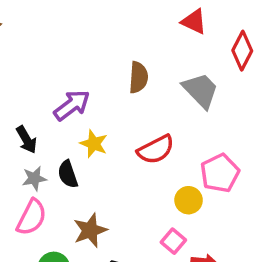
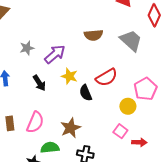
brown semicircle: (138, 77) -> (94, 35), turned 84
black arrow: (27, 140) -> (39, 83), moved
black semicircle: (68, 174) -> (86, 93), moved
gray star: (34, 178) -> (27, 48), moved

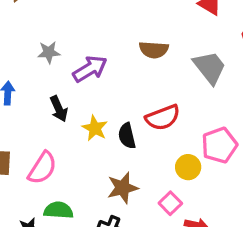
yellow star: (69, 76) -> (95, 128), moved
brown star: (71, 128) -> (123, 188), moved

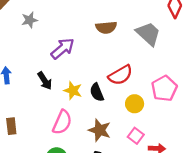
gray star: (49, 52) -> (30, 20), moved
yellow circle: (188, 167) -> (135, 104), moved
pink semicircle: (42, 168) -> (62, 122), moved
brown star: (123, 188) -> (100, 130), turned -30

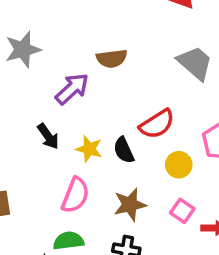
gray star: (30, 20) -> (23, 50), size x1.5
brown semicircle: (106, 27) -> (112, 59), moved
brown star: (100, 130) -> (130, 205), turned -30

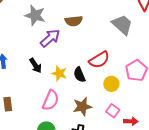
gray star: (23, 50) -> (35, 15), moved, turned 30

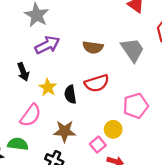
brown semicircle: (74, 21) -> (93, 47), moved
yellow circle: (111, 84) -> (113, 129), moved

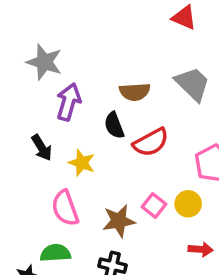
purple arrow: (47, 45) -> (69, 102), turned -35
black semicircle: (70, 94) -> (114, 125), moved
pink semicircle: (31, 115) -> (65, 208), turned 135
pink square: (98, 145) -> (154, 205), moved

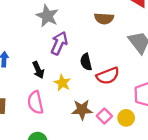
brown semicircle: (135, 92) -> (104, 19), moved
pink semicircle: (65, 208) -> (35, 102), moved
brown star: (119, 221) -> (82, 110), moved

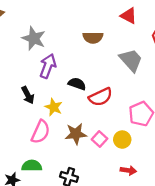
black semicircle: (86, 62) -> (77, 84), turned 126
pink semicircle: (35, 102) -> (41, 132), moved, turned -140

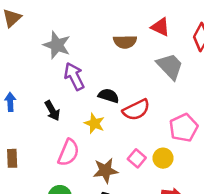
red triangle: (129, 16) -> (160, 27), moved
purple arrow: (48, 66) -> (74, 76), turned -45
yellow star: (54, 107) -> (94, 123), moved
brown star: (76, 134) -> (105, 171), moved

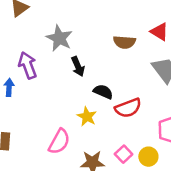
purple arrow: (74, 76) -> (28, 65), moved
black arrow: (52, 111) -> (78, 66), moved

